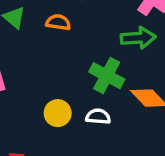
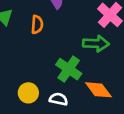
orange semicircle: (58, 22) -> (37, 25), turned 78

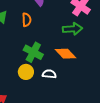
green cross: (69, 69) -> (33, 52), moved
orange diamond: (98, 90) -> (66, 54), moved

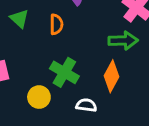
orange diamond: (66, 54) -> (111, 76), turned 70
yellow circle: (26, 72) -> (39, 97), moved

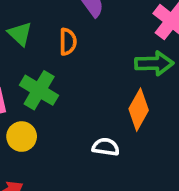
green cross: (64, 72) -> (39, 90), moved
yellow circle: (39, 97) -> (22, 137), moved

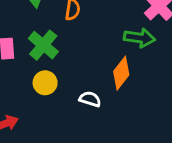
yellow circle: (22, 137) -> (45, 83), moved

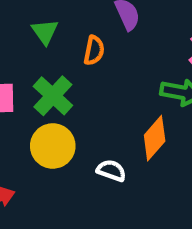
yellow circle: (45, 83) -> (53, 146), size x1.4

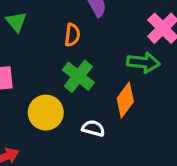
green triangle: (45, 32) -> (16, 22), moved
green cross: (53, 96) -> (78, 76), moved

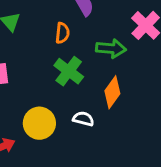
green arrow: (143, 62) -> (111, 49), moved
yellow circle: (46, 113) -> (39, 123), moved

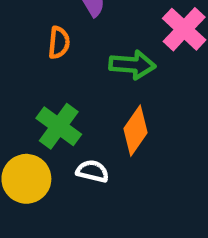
green cross: (69, 71) -> (59, 126), moved

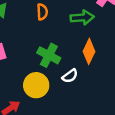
white semicircle: (92, 171) -> (70, 76), turned 140

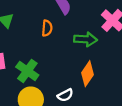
green cross: (49, 55) -> (27, 71), moved

